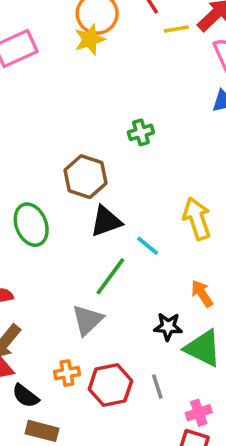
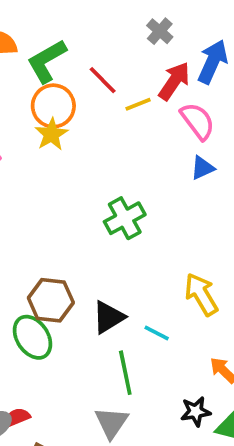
green cross: (141, 132) -> (125, 218), size x1.5
brown hexagon: (85, 177) -> (51, 300), moved
green line: (110, 276) -> (125, 373), turned -36

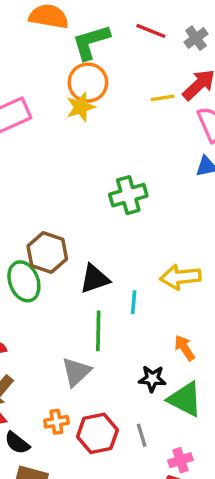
red line: (103, 80) -> (151, 31), moved, turned -36
yellow arrow: (201, 294) -> (180, 277), turned -78
cyan line: (157, 333) -> (134, 302), turned 55

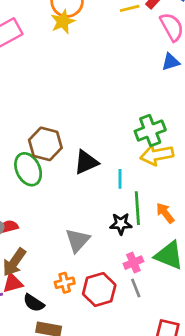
green cross: (128, 195) -> (150, 131), moved
green line: (98, 331) -> (137, 208), moved
black star: (152, 379) -> (121, 224), moved
pink cross: (180, 460) -> (133, 263), moved

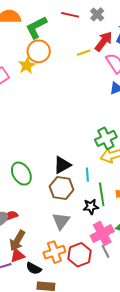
yellow star: (63, 22) -> (27, 65), moved
brown hexagon: (45, 144) -> (62, 188), moved
pink cross: (133, 263) -> (102, 233), size x1.6
orange cross: (65, 283) -> (54, 252), size x1.5

